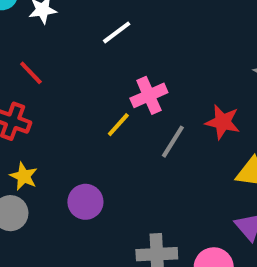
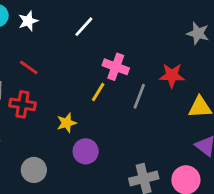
pink cross: (149, 95) -> (116, 67), turned -35
yellow star: (24, 176) -> (67, 123), moved, turned -30

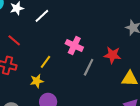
white line: (84, 27) -> (42, 16), moved
yellow line: (98, 92) -> (46, 62), moved

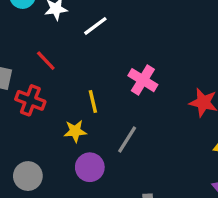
yellow line: (46, 62) -> (93, 102), turned -56
gray line: (89, 67) -> (127, 140), moved

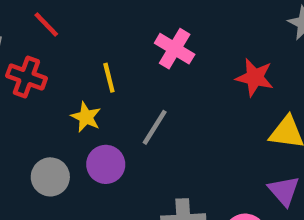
yellow star: (75, 131) -> (86, 117), turned 30
gray circle: (28, 176) -> (50, 177), moved

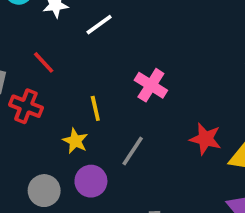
red star: (255, 77) -> (205, 139), moved

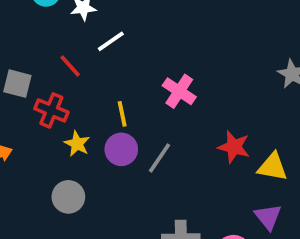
white line: (99, 25) -> (111, 41), moved
yellow star: (75, 141) -> (77, 144), moved
purple circle: (91, 181) -> (121, 149), moved

